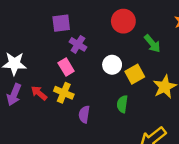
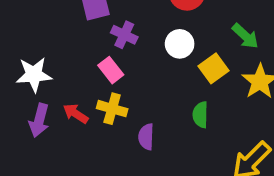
green arrow: (152, 43) -> (245, 36), moved
white circle: (112, 65) -> (180, 44), moved

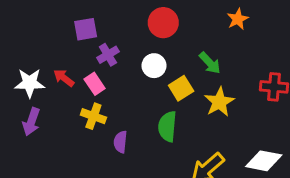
purple cross: (124, 35) -> (108, 55), turned 30
red arrow: (76, 114) -> (64, 78), moved
green semicircle: (200, 115) -> (167, 126), size x1.4

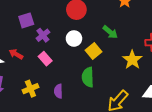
pink rectangle: (95, 84) -> (45, 59), moved
yellow star: (219, 102) -> (132, 60), moved
yellow cross: (93, 116) -> (30, 89), moved, turned -35

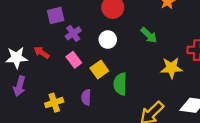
yellow square: (94, 51) -> (99, 70), moved
yellow star: (132, 60) -> (171, 68), turned 30
yellow cross: (30, 89) -> (54, 103), moved

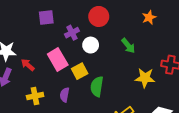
purple cross: (73, 33) -> (72, 33), moved
red arrow: (42, 52) -> (28, 65), moved
pink rectangle: (74, 60) -> (58, 60), size x1.5

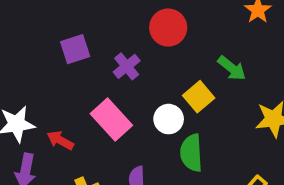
white circle: (91, 45) -> (169, 119), moved
yellow square: (80, 71) -> (199, 97), moved

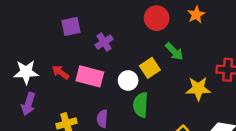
red circle: (168, 28) -> (157, 18), moved
pink rectangle: (111, 120) -> (90, 76), turned -40
red arrow: (60, 140) -> (60, 72), moved

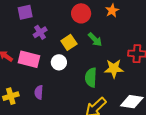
purple square: (71, 27) -> (25, 12), moved
yellow square: (150, 68) -> (69, 42), moved
green semicircle: (141, 105) -> (91, 77), moved

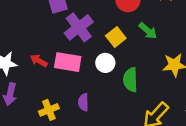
purple cross: (40, 32) -> (79, 27), size x1.6
green semicircle: (91, 77) -> (130, 80), moved

